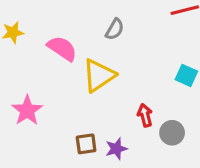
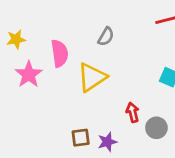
pink semicircle: (62, 48) -> (60, 53), turned 48
pink star: (27, 110) -> (29, 74), moved

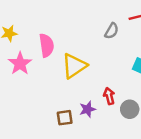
gray semicircle: (106, 37) -> (112, 31), moved
purple star: (107, 142) -> (87, 109), moved

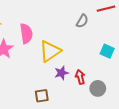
purple star: (87, 109) -> (61, 73), moved

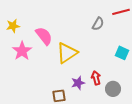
pink semicircle: (26, 33) -> (44, 36), turned -30
purple star: (61, 73) -> (78, 83), moved

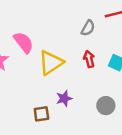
red arrow: (96, 78) -> (89, 59), moved

